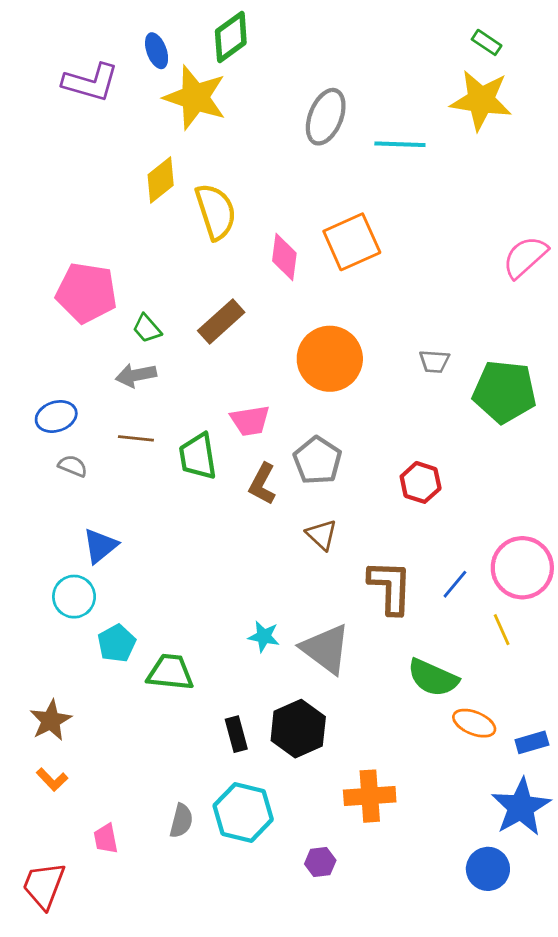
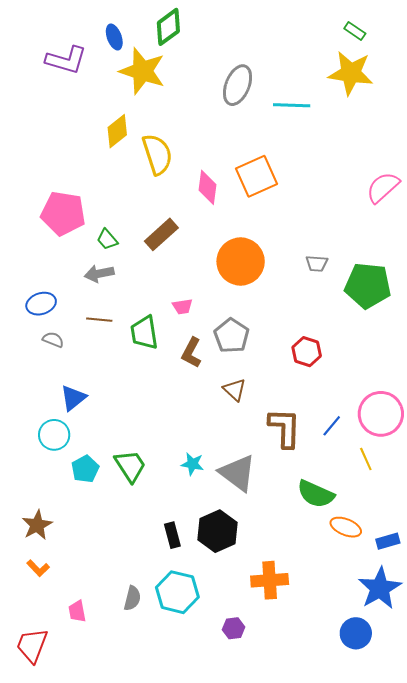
pink trapezoid: (250, 421) -> (182, 307), size x0.7
green trapezoid: (170, 672) -> (130, 466), moved, turned 51

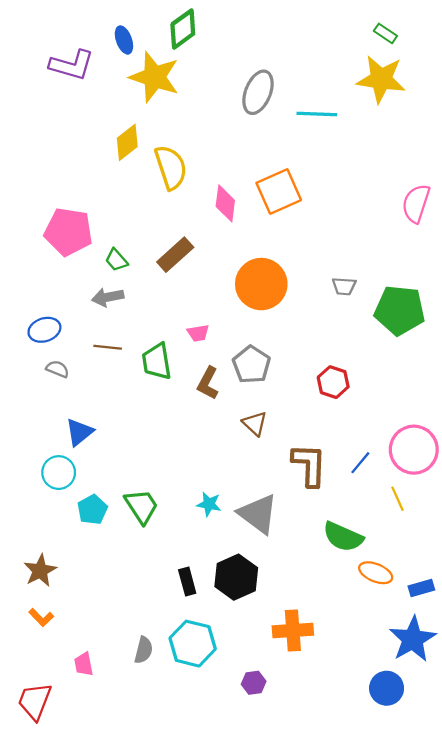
pink semicircle: (383, 187) -> (416, 203), turned -30

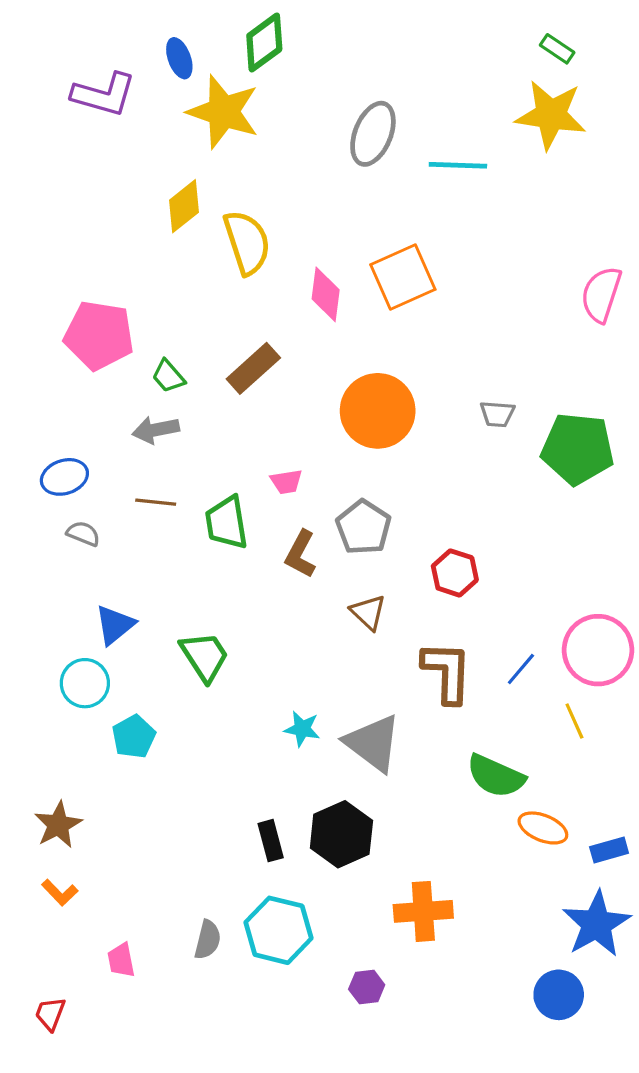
red hexagon: (333, 382) -> (455, 573), moved
green trapezoid: (141, 506) -> (205, 656), moved
red trapezoid: (35, 701) -> (50, 1014), size x0.6

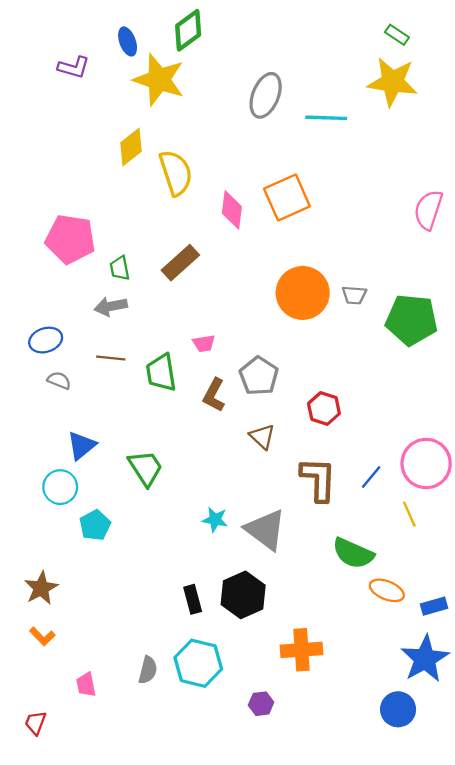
purple L-shape: (104, 94) -> (74, 67), size x0.7
green trapezoid: (168, 376) -> (120, 268), turned 30
orange circle: (378, 411) -> (303, 293), moved

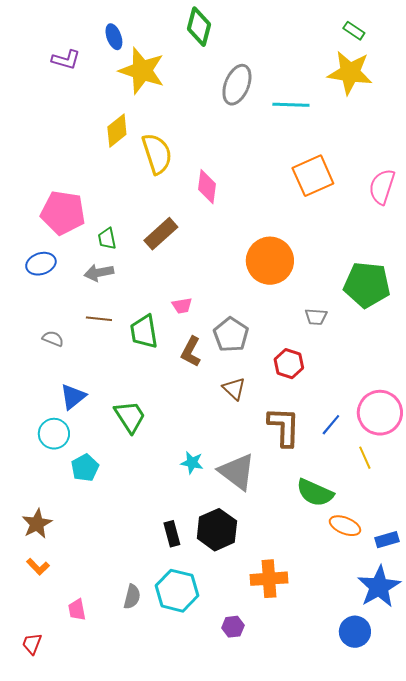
green diamond: (188, 30) -> (199, 27), moved, turned -39
orange square: (287, 197) -> (313, 176), moved
gray trapezoid: (354, 295) -> (316, 317), moved
blue ellipse: (46, 340) -> (41, 264), moved

